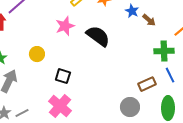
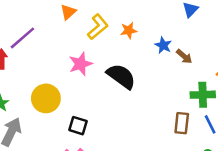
yellow circle: (37, 54) -> (46, 98), size x1.5
brown rectangle: (147, 84) -> (182, 123), moved, turned -60

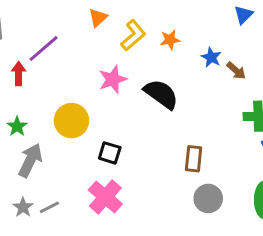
brown rectangle: (182, 123) -> (194, 159), moved

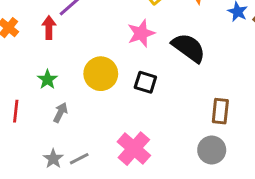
black square: (110, 153) -> (145, 82), moved
gray arrow: (30, 160) -> (60, 113), size x0.6
gray circle: (208, 198) -> (212, 150), moved

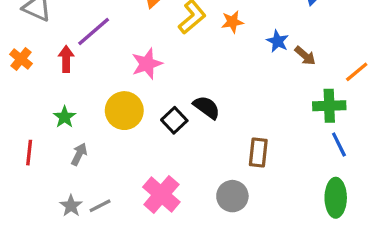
pink star: (141, 33) -> (147, 64), moved
black semicircle: (189, 48) -> (207, 107), moved, size x0.7
black square: (145, 82) -> (174, 120), turned 30
gray circle: (212, 150) -> (232, 196), moved

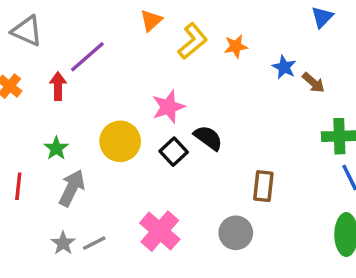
pink star: (147, 64) -> (168, 107), moved
gray arrow: (79, 154) -> (72, 188), size x1.5

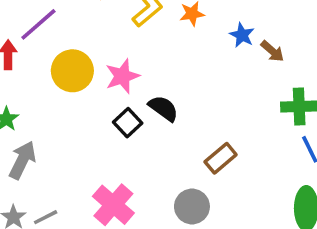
yellow circle: (120, 141) -> (72, 71), moved
brown rectangle: (263, 186) -> (221, 158), turned 44

